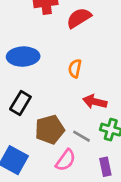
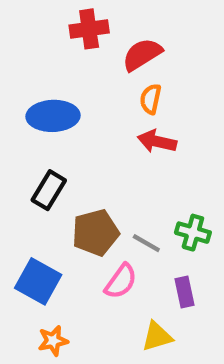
orange semicircle: (75, 68) -> (151, 99), moved
red arrow: (95, 102) -> (157, 141), moved

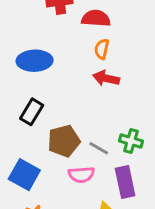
red semicircle: (142, 54) -> (96, 18), turned 36
pink semicircle: (121, 281) -> (81, 175), turned 50
purple rectangle: (184, 292) -> (125, 182), size x1.5

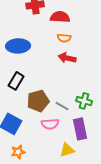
orange semicircle: (102, 49) -> (64, 38), turned -96

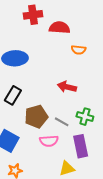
orange semicircle: (64, 38) -> (79, 50), moved
red arrow: (67, 58) -> (67, 87), moved

